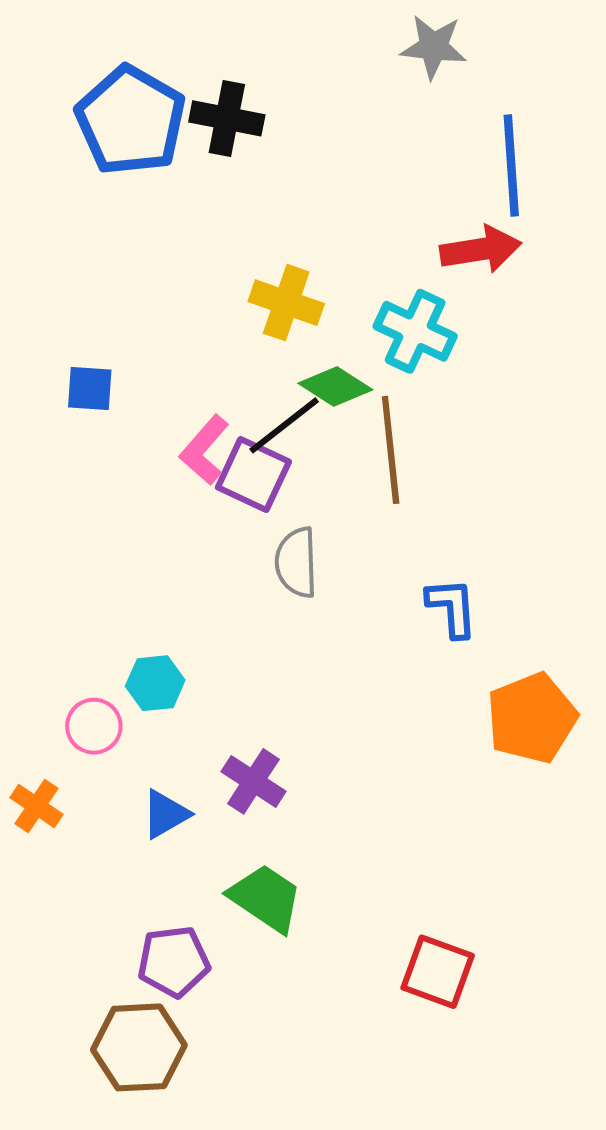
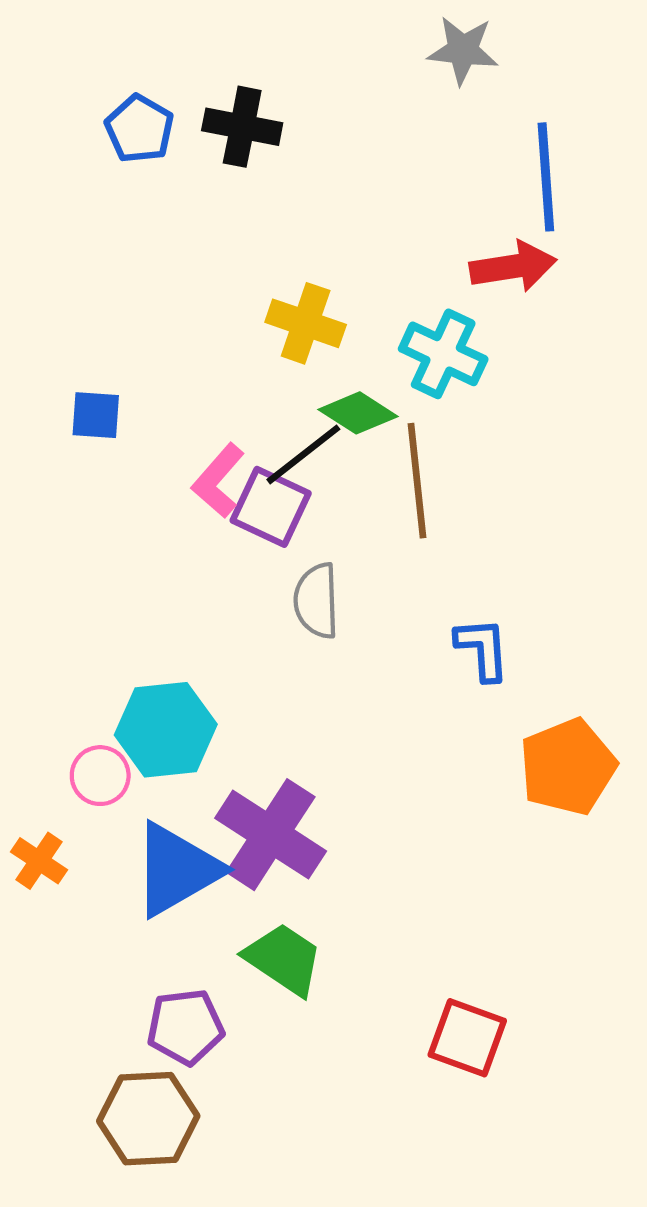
blue pentagon: (131, 120) -> (140, 129), size x0.6
cyan hexagon: (155, 683) -> (166, 730), size x1.6
purple cross: (253, 781) -> (271, 835), size x1.6
blue triangle: (165, 814) -> (177, 870), size x1.8

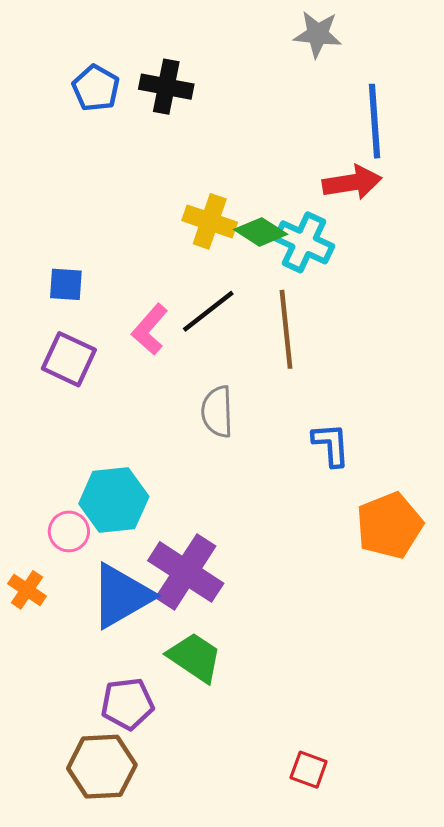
green diamond: (358, 413) -> (261, 232), moved
purple square: (271, 507) -> (69, 359), moved
red square: (467, 1038) -> (309, 770), moved, size x0.7

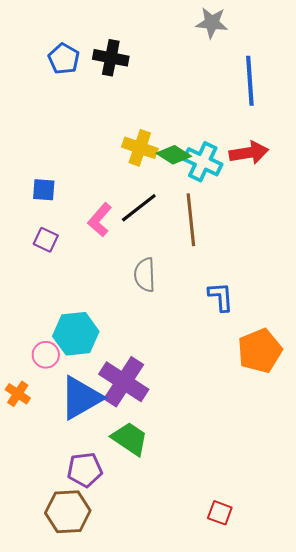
red arrow: (352, 182) -> (249, 153), moved
purple square: (69, 359) -> (46, 240), size x0.7
red square: (309, 770) -> (220, 513), moved

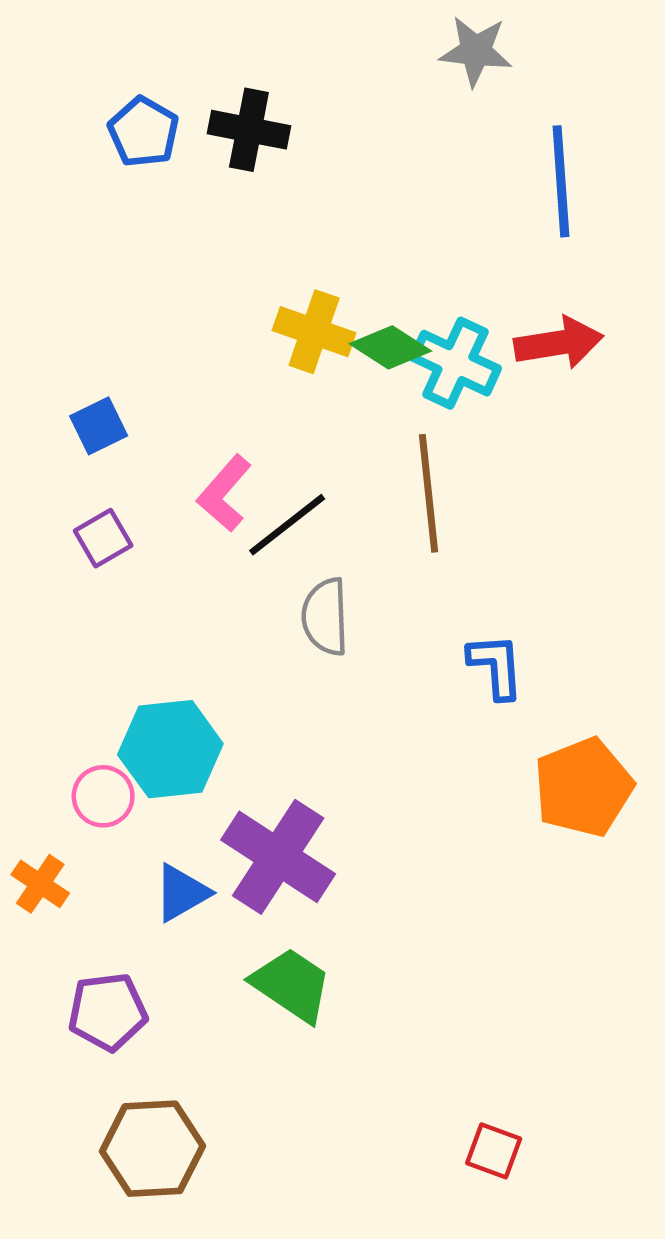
blue square: (44, 190) -> (99, 426), turned -30
black line: (139, 208) -> (287, 525), moved
purple square: (46, 240) -> (103, 538), turned 35
blue triangle: (81, 398) -> (182, 893), size x0.6
purple pentagon: (85, 470) -> (108, 1012), moved

